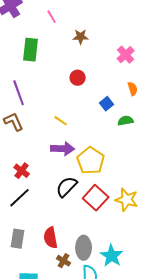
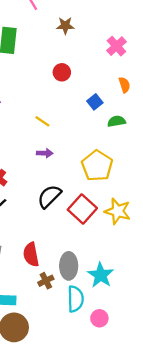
purple arrow: (63, 149) -> (45, 153), size x0.6
yellow pentagon: (91, 161) -> (97, 166), moved
brown cross: (64, 261) -> (46, 281), turned 32

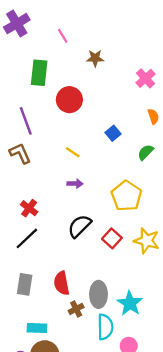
red circle: (62, 72) -> (69, 100), moved, size x1.5
blue square: (95, 102) -> (113, 133), moved
green semicircle: (116, 121) -> (146, 152), turned -36
red square: (82, 209) -> (112, 238), size x0.7

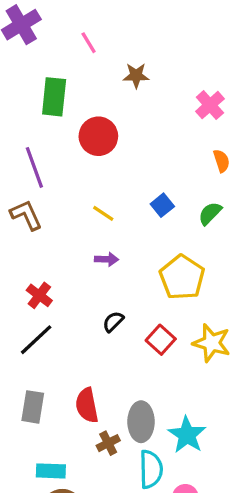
blue square: (113, 133) -> (162, 205), moved
black semicircle: (79, 226) -> (113, 322), size x0.6

